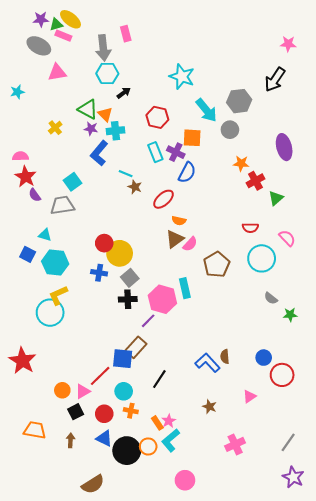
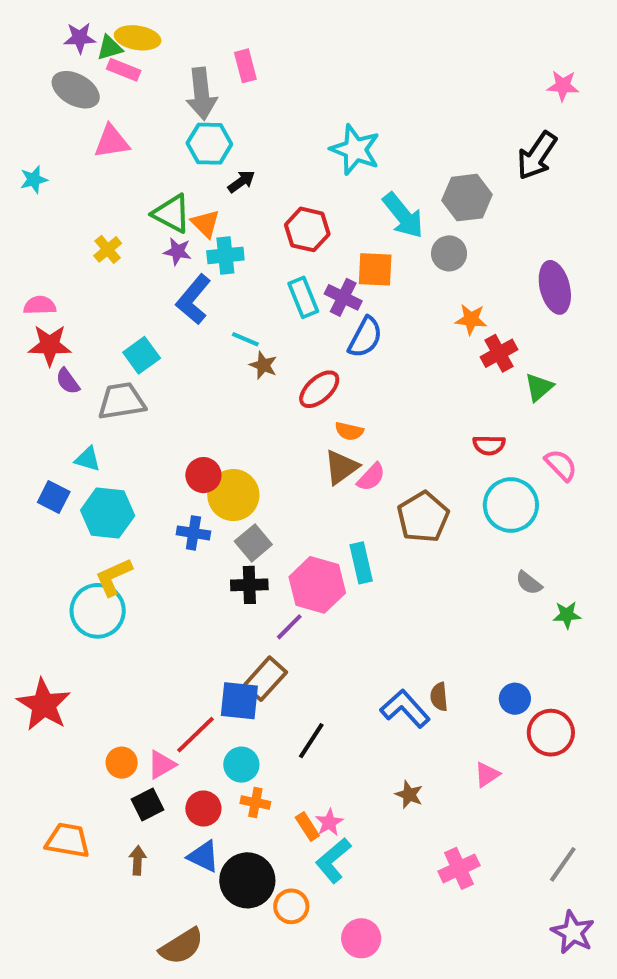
yellow ellipse: (70, 19) -> (138, 38), turned -30
red star: (26, 177) -> (50, 345), turned -30
orange circle: (148, 446) -> (291, 906), moved

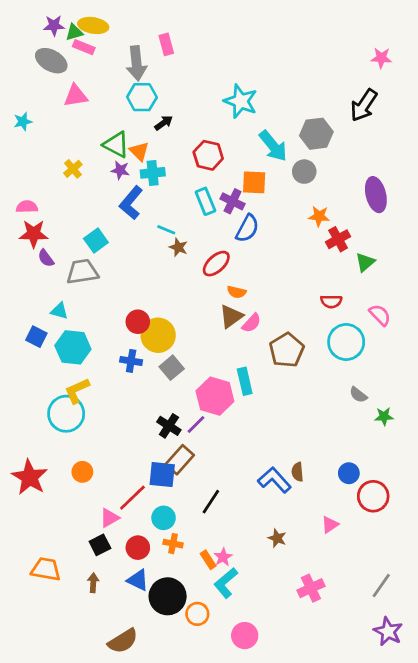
black cross: (249, 585) -> (169, 426), moved, turned 35
orange circle: (122, 763) -> (82, 472), moved

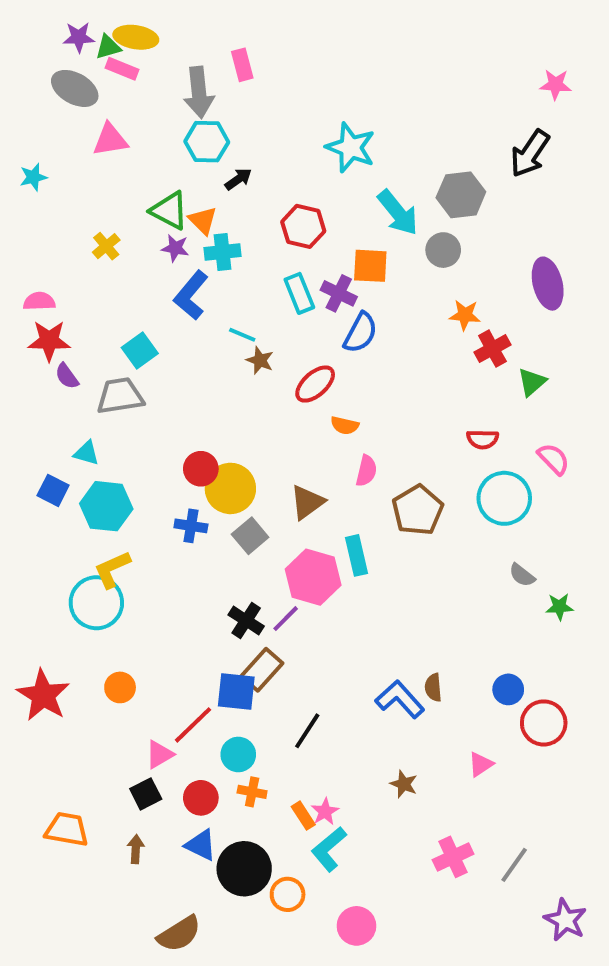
brown triangle: (231, 316) -> (307, 502), moved
pink semicircle: (251, 323) -> (366, 471), turned -30
gray line: (381, 585) -> (514, 865), moved

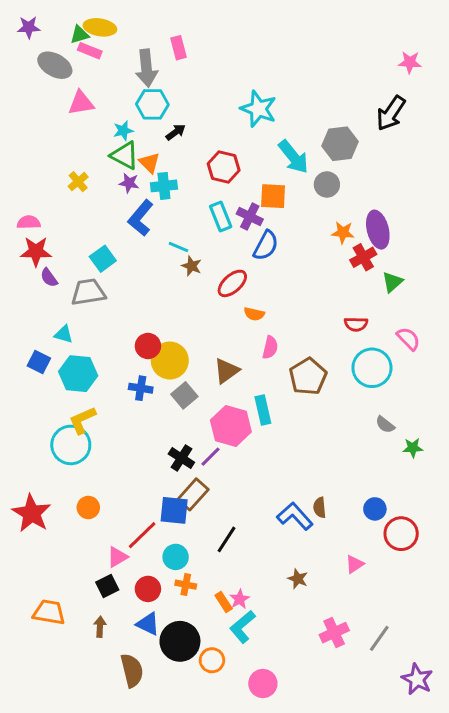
purple star: (79, 37) -> (29, 27), moved
cyan star: (33, 177) -> (123, 131), moved
purple ellipse: (548, 284) -> (378, 230), moved
brown semicircle: (179, 934) -> (132, 670), moved, turned -72

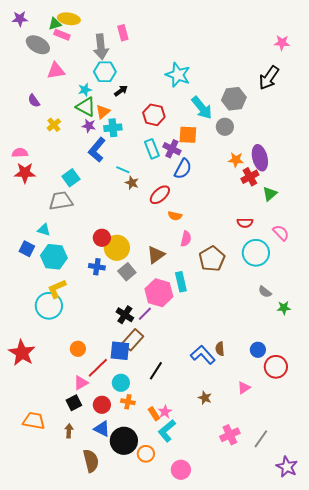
orange triangle: (149, 163) -> (103, 112), turned 35
purple semicircle: (49, 278) -> (34, 101), moved
orange circle: (88, 507) -> (78, 349), moved

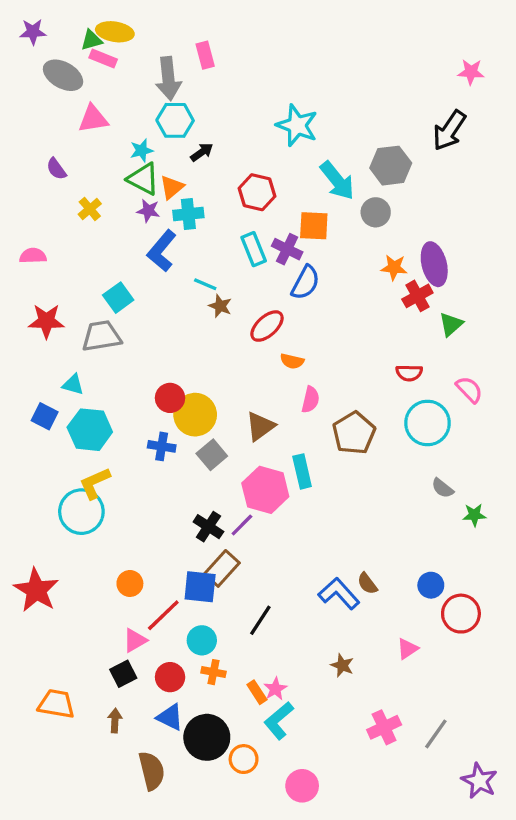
red star: (25, 173) -> (46, 321), moved
brown semicircle: (220, 349) -> (367, 583), turned -32

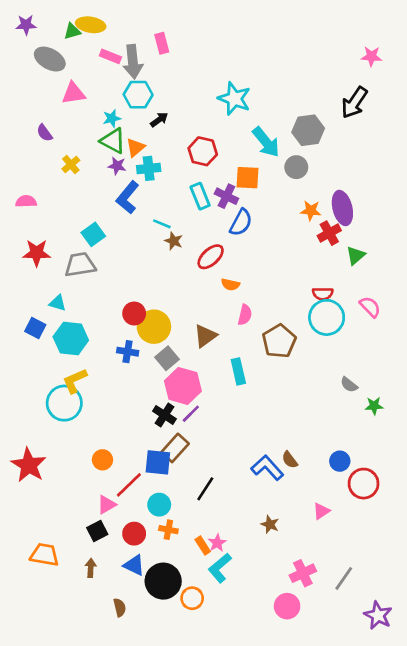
pink rectangle: (103, 59) -> (110, 56), moved
cyan circle: (427, 423) -> (327, 317), moved
pink hexagon: (265, 490) -> (183, 386), moved
brown semicircle: (152, 771) -> (120, 607), size x0.6
pink circle: (302, 786) -> (287, 606), moved

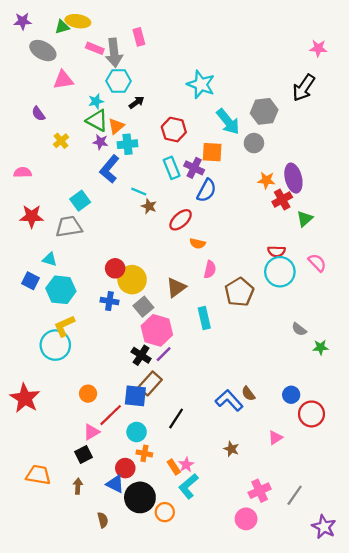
red circle: (134, 534) -> (125, 468), moved

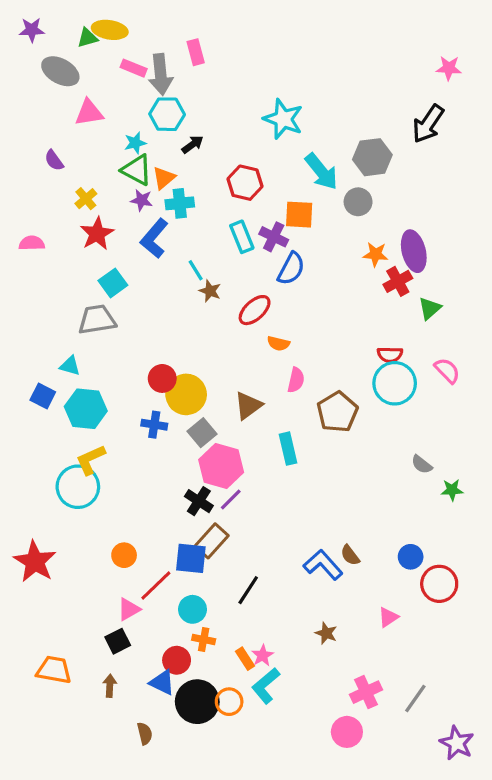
cyan line: (139, 192) -> (196, 270), turned 35
red star: (32, 216) -> (97, 234), moved, turned -30
orange circle: (165, 512) -> (229, 702), moved

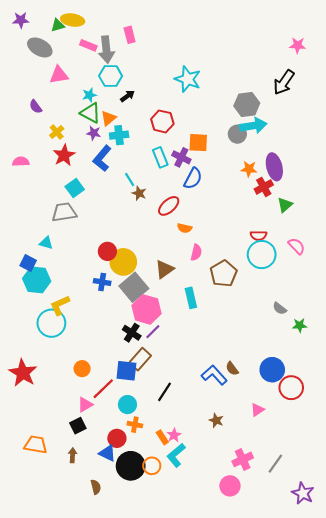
cyan arrow: (321, 172) -> (253, 126), moved, turned -60
cyan hexagon: (86, 409) -> (37, 280), moved
gray square: (202, 433) -> (134, 287), size x1.5
blue circle: (411, 557) -> (272, 370), size x1.5

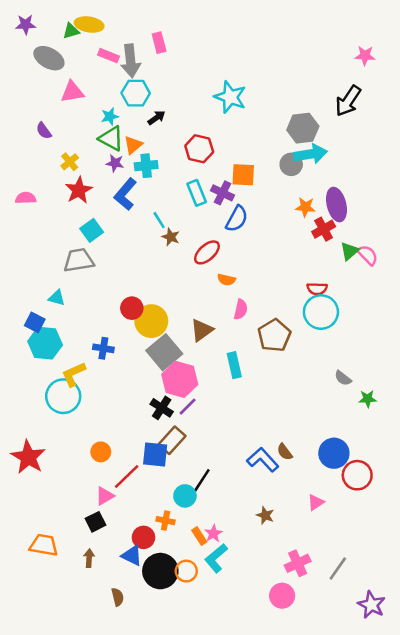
pink semicircle: (297, 246) -> (368, 255), moved
blue cross: (102, 282) -> (103, 348), moved
cyan circle: (127, 405) -> (185, 496), moved

